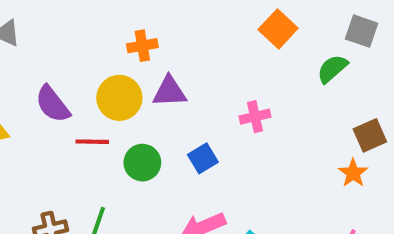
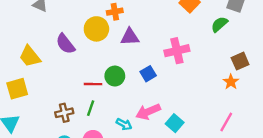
yellow circle: (119, 98) -> (96, 29), moved
pink cross: (255, 117) -> (177, 51), size x1.5
red line: (92, 142) -> (93, 84), moved

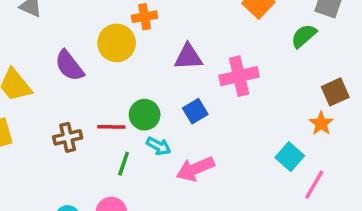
purple triangle: (130, 37) -> (188, 57), moved
green line: (91, 108) -> (124, 164), moved
brown cross: (64, 113) -> (68, 137), moved
cyan square: (175, 123) -> (290, 157), moved
cyan arrow: (124, 124) -> (159, 146), moved

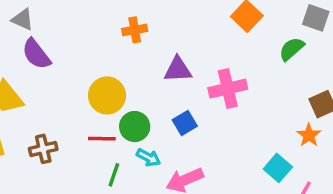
yellow circle: (117, 43) -> (107, 95), moved
purple semicircle: (69, 66) -> (36, 54), moved
brown cross: (68, 137) -> (43, 149), moved

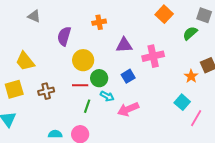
purple semicircle: (36, 54) -> (64, 36), moved, turned 54
orange star: (309, 135) -> (191, 76), moved

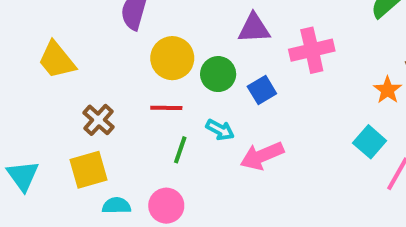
green circle: (99, 78) -> (218, 74), moved
yellow square: (14, 89) -> (89, 170), moved
brown cross: (46, 91) -> (99, 120), turned -35

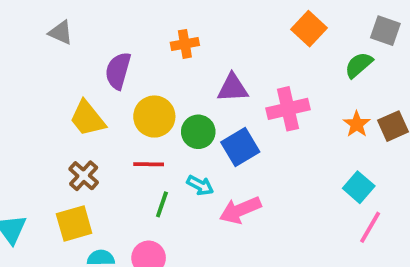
yellow trapezoid: (57, 60) -> (87, 118), moved
blue square: (262, 90) -> (240, 147), size x1.4
orange star: (388, 90) -> (357, 124), moved
cyan square: (370, 142) -> (359, 187), moved

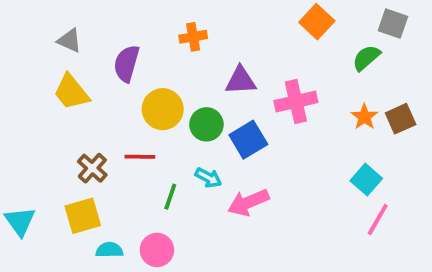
gray triangle: (61, 32) -> (69, 41), moved
yellow trapezoid: (87, 118) -> (71, 92), moved
red line: (149, 164) -> (140, 157), moved

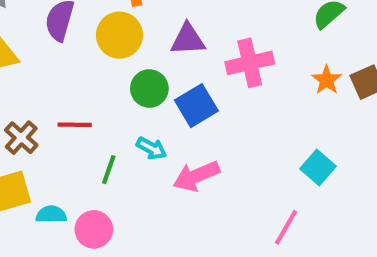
yellow circle: (163, 109) -> (119, 35), moved
cyan square: (366, 180) -> (318, 167), moved
pink line: (378, 220) -> (286, 227), moved
cyan semicircle: (109, 250) -> (51, 214), moved

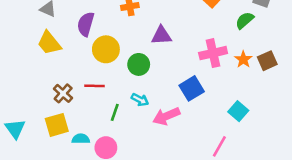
yellow circle: (119, 35) -> (106, 49), moved
pink cross: (250, 63) -> (213, 53), moved
blue square: (196, 106) -> (192, 88), moved

